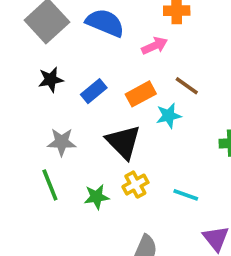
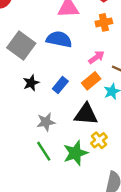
pink arrow: (155, 46) -> (96, 57), moved
black triangle: (123, 142) -> (86, 114), turned -30
green star: (97, 197) -> (75, 153), size x1.5

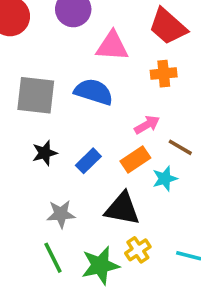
gray square: (21, 46) -> (36, 95), turned -36

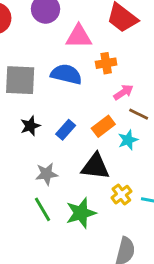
orange cross: (164, 74) -> (106, 63), moved
pink arrow: (147, 125) -> (123, 92), moved
yellow cross: (138, 250) -> (121, 195), moved

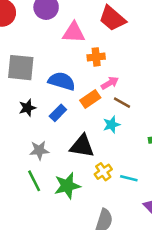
blue semicircle: (66, 74) -> (62, 81), moved
orange rectangle: (103, 126) -> (90, 99), moved

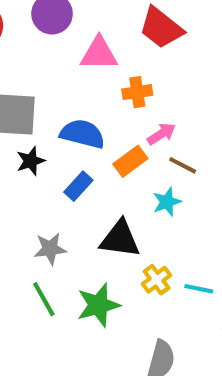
black star: (27, 108) -> (31, 161), moved

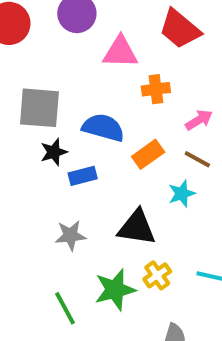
pink arrow: (161, 134) -> (199, 120), moved
blue rectangle: (78, 186) -> (83, 176), moved, turned 32
yellow cross: (157, 280) -> (157, 275), moved
green line: (44, 299) -> (65, 308), moved

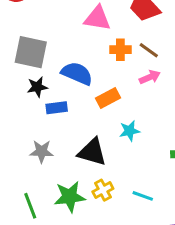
brown line: (197, 159) -> (149, 50), moved

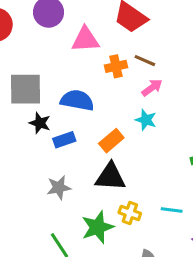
black star: (37, 87) -> (40, 123), turned -30
orange rectangle: (108, 98) -> (111, 141), moved
cyan star: (130, 131) -> (146, 120), moved, turned -30
yellow cross: (103, 190) -> (130, 213), turned -30

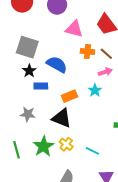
green star: (97, 227) -> (43, 146), turned -30

